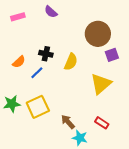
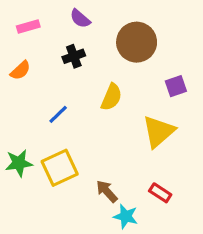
brown circle: (98, 34) -> (137, 42), moved
black cross: (46, 54) -> (74, 56), moved, turned -32
orange semicircle: (19, 62) -> (20, 70), moved

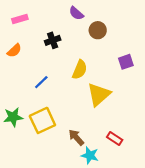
purple semicircle: (80, 19) -> (76, 13), moved
brown circle: (137, 42) -> (98, 30), size x0.6
yellow triangle: (159, 132) -> (99, 94), moved

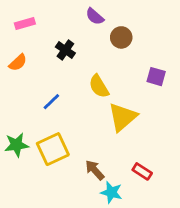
black cross: (53, 40) -> (65, 50), turned -35
purple square: (126, 62) -> (156, 77), turned 35
yellow semicircle: (80, 70) -> (99, 86), turned 126

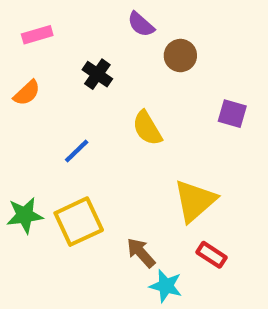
yellow triangle: (123, 117) -> (195, 201), moved

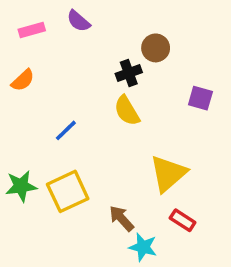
purple semicircle: (141, 24) -> (78, 21), moved
black cross: (97, 74) -> (129, 73), moved, turned 35

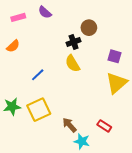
yellow triangle: (168, 174) -> (117, 83), moved

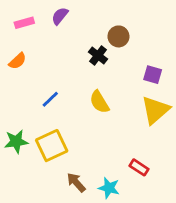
purple semicircle: (45, 12) -> (60, 16), turned 88
black cross: (74, 42) -> (98, 56), turned -32
yellow semicircle: (73, 64) -> (99, 102), moved
brown arrow: (69, 125) -> (76, 182), moved

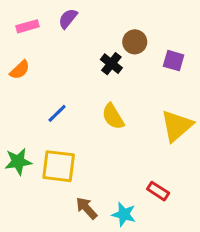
purple square: (153, 75) -> (174, 61), moved
yellow square: (52, 146) -> (59, 166), turned 32

